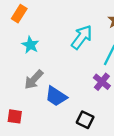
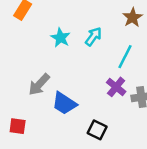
cyan arrow: (82, 37) -> (93, 36), size x0.7
cyan star: (30, 45) -> (61, 38), moved

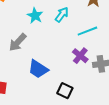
cyan line: (125, 57) -> (87, 31), turned 42
gray arrow: (39, 84) -> (18, 42), moved

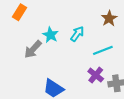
gray arrow: (18, 42) -> (33, 49), moved

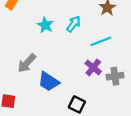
gray arrow: (33, 49) -> (27, 63), moved

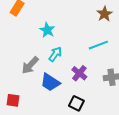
cyan arrow: (74, 24) -> (55, 54), moved
purple cross: (93, 67) -> (79, 73), moved

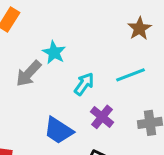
cyan arrow: (55, 54) -> (84, 84), moved
gray arrow: (30, 65) -> (29, 73), moved

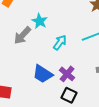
purple cross: (102, 117) -> (67, 74), moved

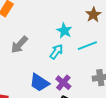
cyan star: (40, 21) -> (64, 31), moved

